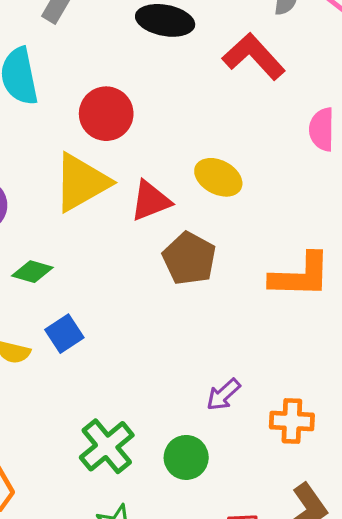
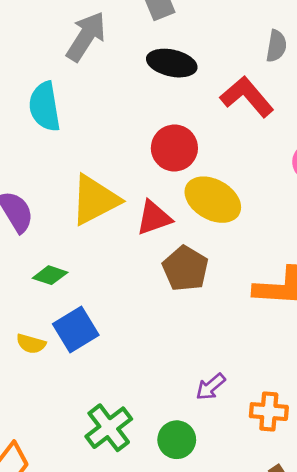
red circle: (106, 114) -> (174, 148), moved
yellow ellipse: (218, 177) -> (213, 200), size x1.4
blue square: (64, 334) -> (76, 329), size x1.4

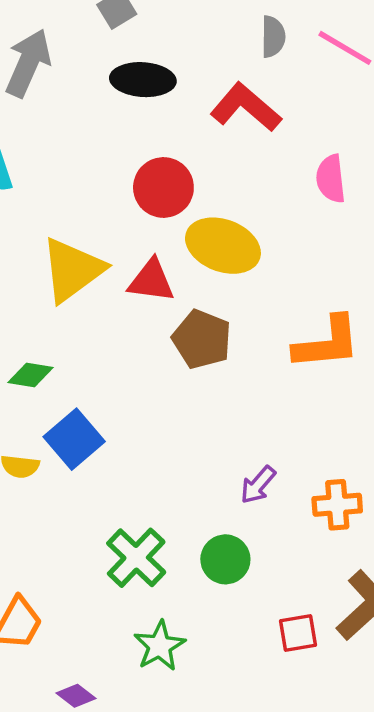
red triangle: (154, 218) -> (151, 281), turned 36

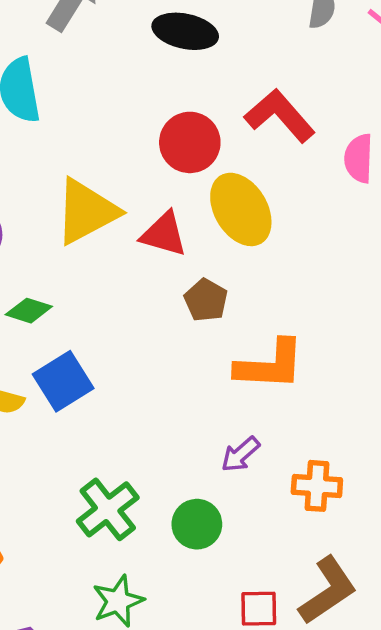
red L-shape: (246, 107) -> (280, 116), moved
yellow ellipse: (223, 246) -> (241, 209), turned 30
brown pentagon: (202, 339) -> (206, 300), size x0.7
orange L-shape: (327, 343) -> (270, 365), moved

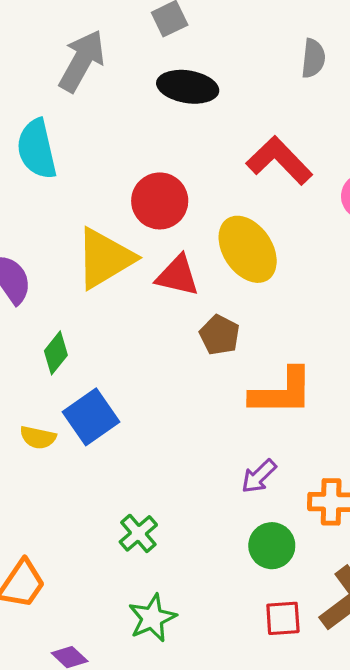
red circle: (190, 142) -> (160, 201), moved
green diamond: (29, 311) -> (56, 353), turned -66
green cross: (108, 509) -> (138, 533), size x0.7
green circle: (197, 524) -> (272, 546), moved

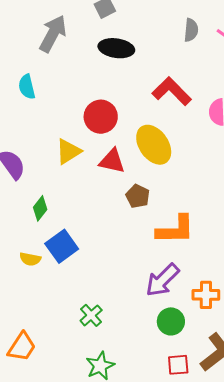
cyan semicircle: (37, 149) -> (27, 87), size x0.7
yellow triangle: (105, 258) -> (68, 151), size x0.7
purple arrow: (259, 476) -> (162, 280), size x1.6

